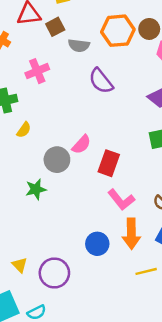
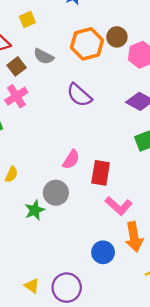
brown square: (55, 27) -> (17, 66), moved
gray semicircle: (79, 45) -> (44, 56), moved, turned 30
yellow semicircle: (24, 130) -> (11, 174), moved
gray circle: (57, 160) -> (56, 193), moved

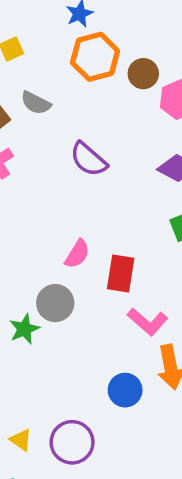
orange hexagon: (87, 44) -> (95, 57), moved

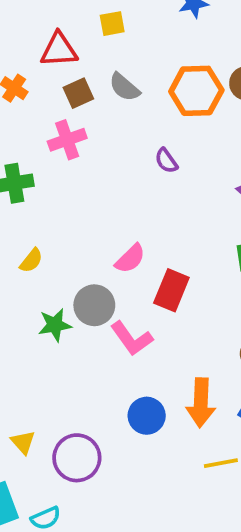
orange hexagon: (95, 57) -> (196, 91), moved
purple semicircle: (89, 159) -> (166, 161), size x0.6
pink L-shape: (148, 322) -> (132, 339), moved

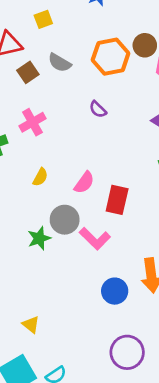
pink cross: (67, 140) -> (32, 122), moved
yellow semicircle: (31, 261) -> (40, 177), moved
purple circle: (77, 458) -> (127, 352), moved

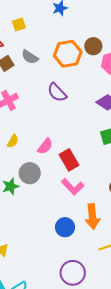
purple semicircle: (98, 109) -> (57, 92), size x1.5
red rectangle: (117, 200) -> (69, 160), turned -45
pink L-shape: (95, 239) -> (73, 187), moved

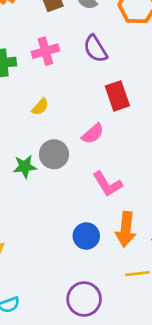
purple semicircle: (57, 92) -> (95, 49), moved
pink semicircle: (45, 146) -> (93, 134), moved
red rectangle: (69, 160) -> (117, 96), moved

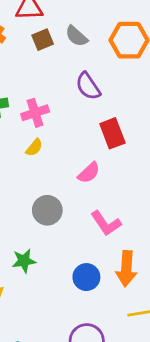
pink cross: (45, 51) -> (35, 113), moved
gray circle: (54, 154) -> (47, 210), moved
green star: (25, 167) -> (24, 261), moved

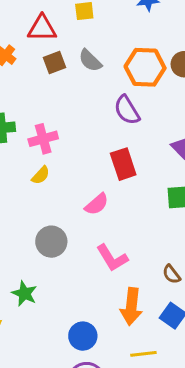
purple semicircle: (88, 86) -> (127, 110), moved
green star: (24, 261) -> (24, 293), turned 30
blue circle: (86, 277) -> (83, 336), moved

